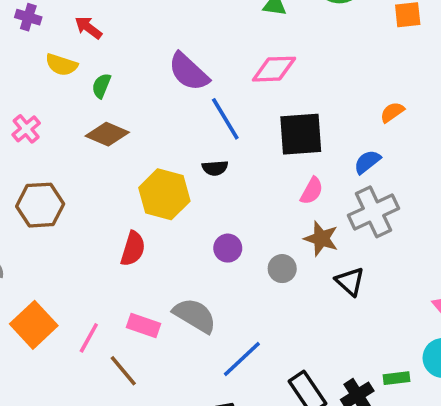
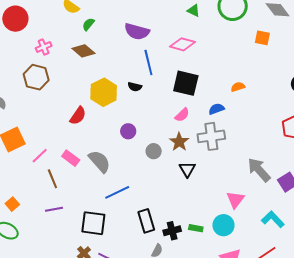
purple semicircle: (189, 72) -> (137, 31), turned -45
pink cross: (26, 129) -> (44, 47), moved

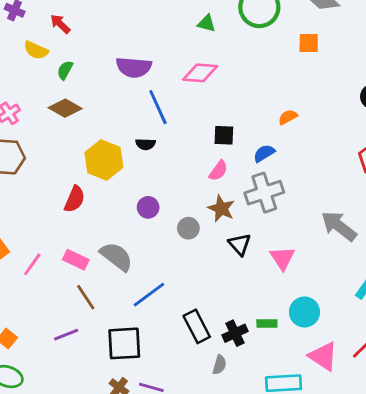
black square: (186, 83) -> (224, 135), moved, size x0.6
brown line: (52, 179) -> (86, 297), moved
pink triangle: (235, 200) -> (283, 258), moved

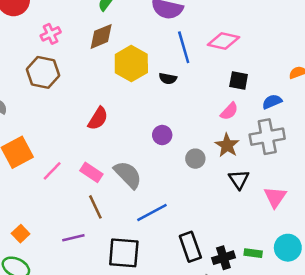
pink diamond: (200, 73) -> (224, 41), moved
brown diamond: (65, 108) -> (101, 36), turned -60
yellow hexagon: (104, 160) -> (131, 63), moved

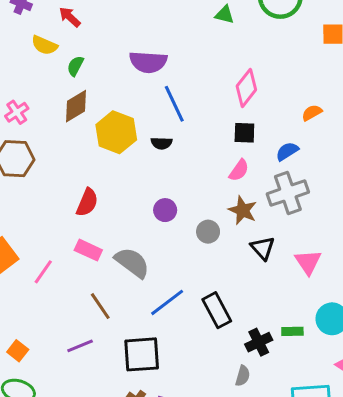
pink diamond: (224, 41) -> (246, 88), moved, turned -56
pink rectangle: (91, 172) -> (88, 250), moved
black rectangle: (190, 247) -> (217, 310), moved

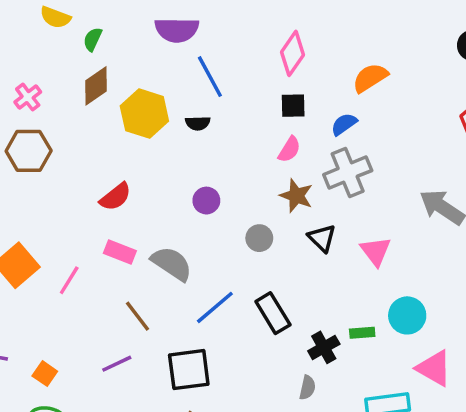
orange semicircle: (312, 113) -> (370, 78), size x1.5
red semicircle: (87, 202) -> (115, 197), turned 32
gray circle: (208, 232) -> (259, 238), moved

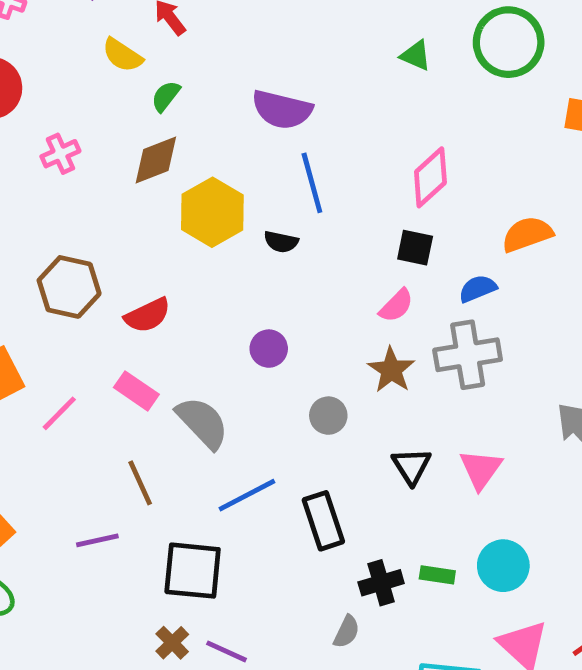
brown hexagon: (29, 151) -> (69, 287), moved
black triangle: (322, 238) -> (411, 466), moved

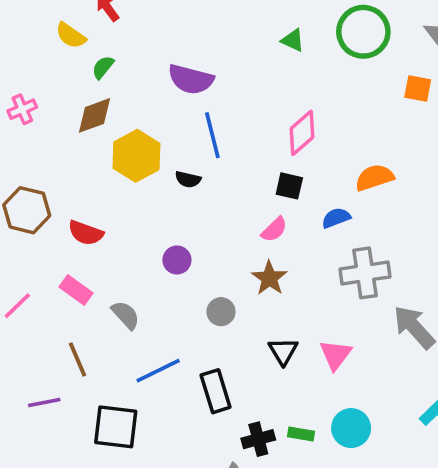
red semicircle: (148, 315) -> (86, 233), turned 44
gray cross: (468, 355) -> (365, 273), moved
gray semicircle: (202, 423) -> (126, 315), size x0.7

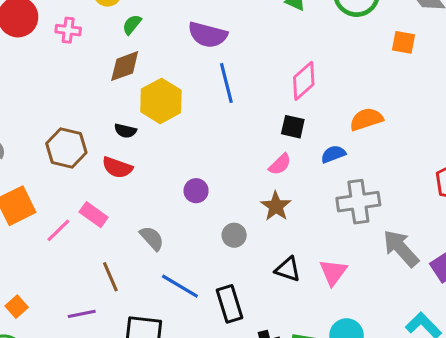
pink cross: (22, 109) -> (68, 30), moved, turned 30
black semicircle: (188, 179) -> (125, 131), moved
pink rectangle: (76, 290) -> (94, 215), moved
black triangle: (283, 351) -> (288, 269), turned -40
blue line: (158, 371) -> (180, 286), turned 57

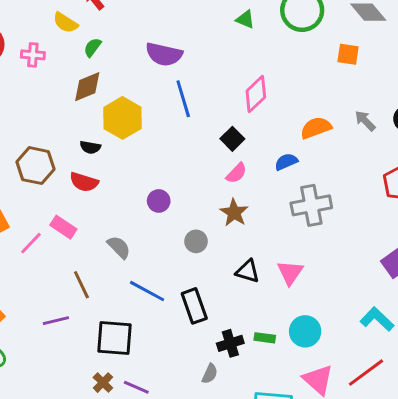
black square: (293, 127) -> (232, 139), moved, turned 35
gray arrow: (401, 248) -> (365, 121), moved, size x0.6

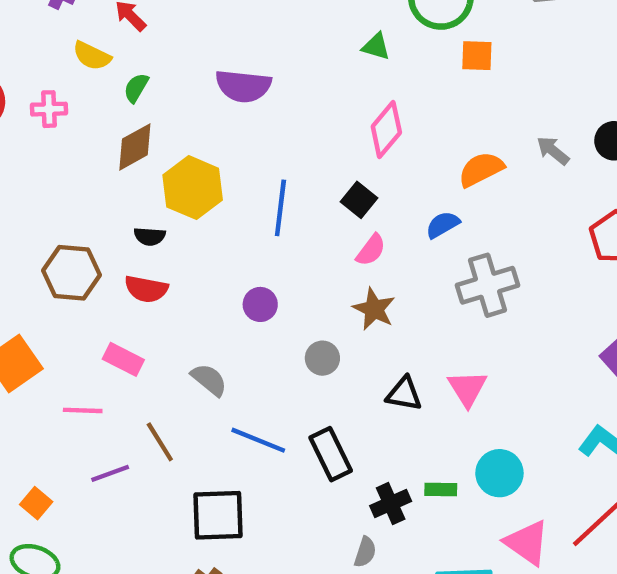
green triangle: (245, 19) -> (376, 46), moved
orange square: (348, 54) -> (477, 56), moved
blue line: (183, 99) -> (280, 208), moved, turned 30
pink line: (31, 243) -> (83, 410), moved, turned 55
purple line: (56, 321) -> (110, 473), moved

